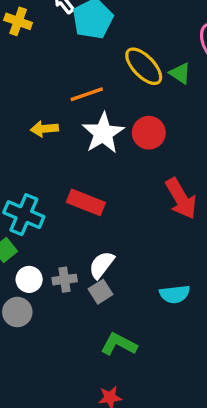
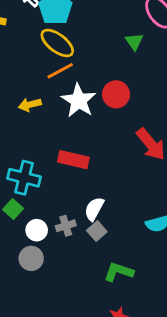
yellow ellipse: (144, 66) -> (57, 43), moved
green triangle: (180, 73) -> (134, 42), turned 30

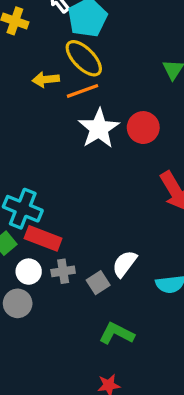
yellow arrow: (30, 105) -> (46, 79), moved
red rectangle: (73, 160) -> (43, 238), moved
white semicircle: (94, 209) -> (125, 264), moved

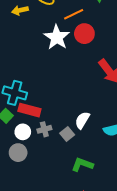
orange line: (82, 91) -> (74, 14), moved

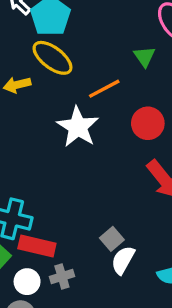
red circle: (84, 34) -> (148, 123), moved
gray square: (67, 134) -> (112, 239), moved

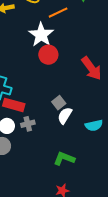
red circle: (148, 123) -> (48, 55), moved

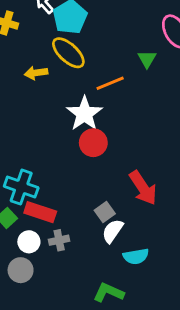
red arrow: (91, 68) -> (143, 188), moved
cyan semicircle: (94, 125) -> (136, 256), moved

